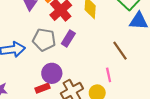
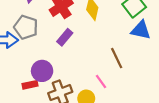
gray pentagon: (44, 40) -> (26, 27), moved
pink line: (109, 75) -> (101, 82), turned -32

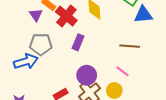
brown line: (117, 58) -> (130, 46), turned -42
purple circle: (42, 71) -> (87, 75), moved

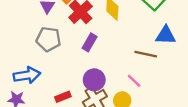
blue triangle: (143, 15) -> (166, 35), moved
blue arrow: (26, 61) -> (27, 75), moved

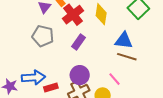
blue triangle: (166, 35) -> (124, 41), moved
blue arrow: (27, 75) -> (33, 78), moved

